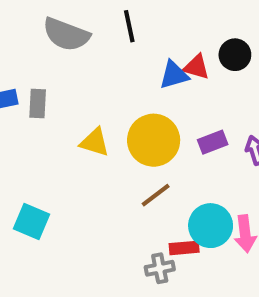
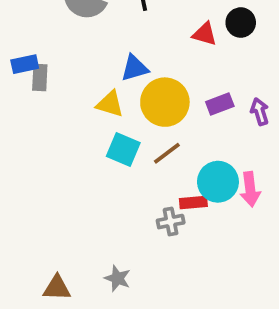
blue triangle: (174, 75) -> (135, 68), moved
gray rectangle: (38, 104) -> (40, 77), moved
cyan square: (32, 222) -> (123, 149), moved

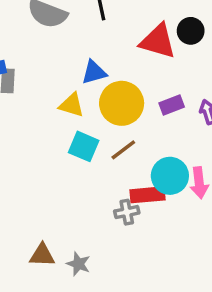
red triangle: (205, 34) -> (158, 41), size x1.6
red rectangle: (193, 203) -> (147, 195), size x1.4
brown triangle: (57, 288) -> (42, 255), moved

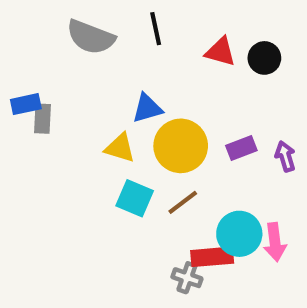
red triangle: (158, 41) -> (220, 52), moved, size x0.7
gray cross: (127, 212) -> (187, 278), turned 30

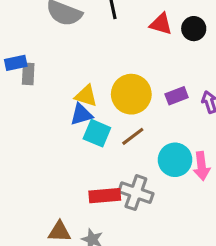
blue triangle: (147, 108) -> (81, 114), moved
red rectangle: (212, 257) -> (105, 196), moved
gray cross: (187, 278) -> (136, 193), size x1.5

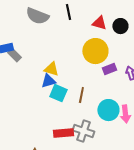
gray rectangle: (28, 74) -> (14, 55), turned -48
yellow circle: (131, 94) -> (95, 51), moved
brown line: (133, 136) -> (81, 95), turned -42

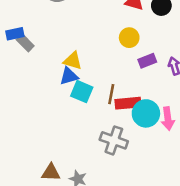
yellow circle: (95, 51) -> (129, 38), size x0.6
red rectangle: (63, 133) -> (128, 103), moved

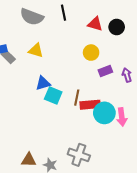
yellow triangle: (73, 61) -> (36, 51), moved
gray cross: (114, 140) -> (79, 155), moved

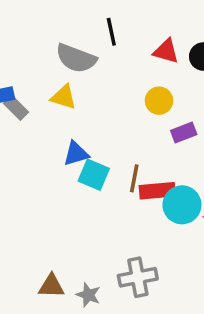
gray semicircle: (32, 17) -> (76, 58), moved
gray cross: (79, 155) -> (138, 277), turned -30

